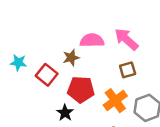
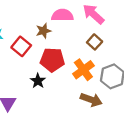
brown square: (128, 70) -> (95, 42), turned -32

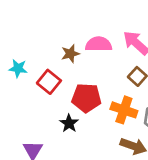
brown star: (43, 31) -> (70, 54), moved
orange cross: (83, 70) -> (124, 110), turned -35

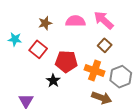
brown star: (70, 54) -> (45, 23), moved

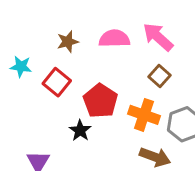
red pentagon: (66, 61) -> (100, 101), turned 30

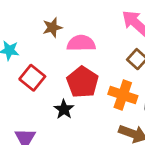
pink semicircle: (114, 39) -> (81, 43), moved
red square: (57, 82) -> (32, 78), moved

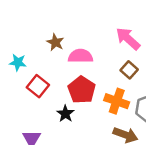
brown star: (52, 27) -> (55, 42), turned -30

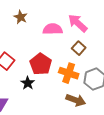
brown star: (55, 42) -> (21, 17), moved
pink semicircle: (80, 56) -> (53, 29), moved

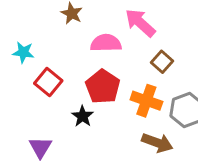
pink arrow: (78, 23) -> (140, 23), moved
pink semicircle: (53, 29) -> (106, 43), moved

